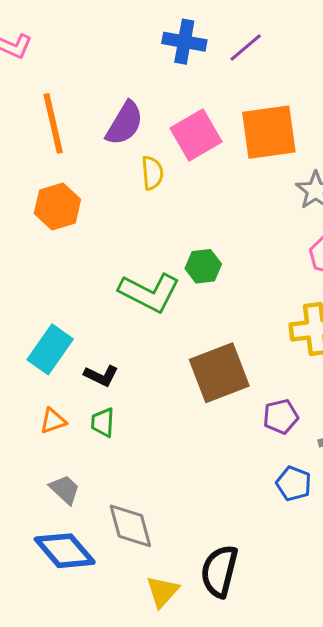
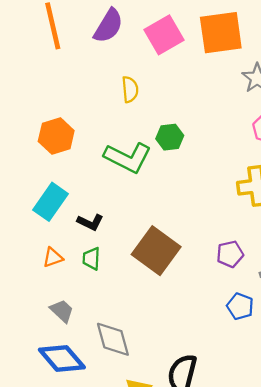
yellow semicircle: (152, 173) -> (130, 89), moved
orange hexagon: (57, 206) -> (56, 136), moved
brown square: (219, 373) -> (156, 251), moved, turned -33

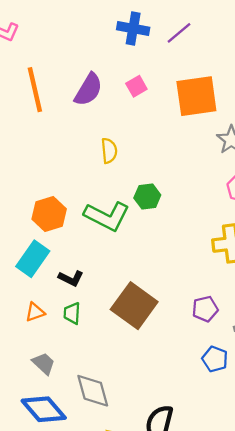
pink square: (164, 35) -> (136, 86), moved, size x0.6
orange hexagon: (56, 136) -> (49, 214), moved

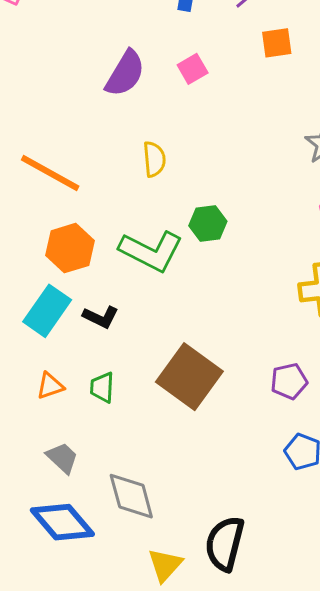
orange line: (35, 90) -> (50, 173), moved, turned -48
orange square: (196, 96) -> (277, 43), moved, size x0.5
black L-shape: (71, 278) -> (101, 317), moved

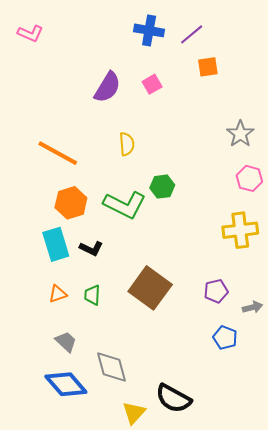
cyan rectangle: (47, 311) -> (56, 244), turned -52
black semicircle: (225, 544) -> (173, 398), turned -75

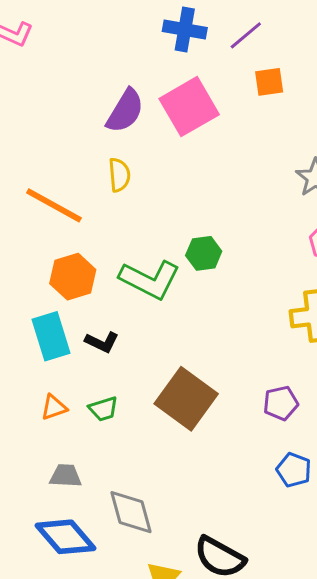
pink square: (152, 84) -> (189, 107), size x2.0
yellow semicircle: (127, 144) -> (119, 175), moved
green trapezoid: (92, 295) -> (103, 409), turned -110
gray trapezoid: (66, 342) -> (66, 476), turned -40

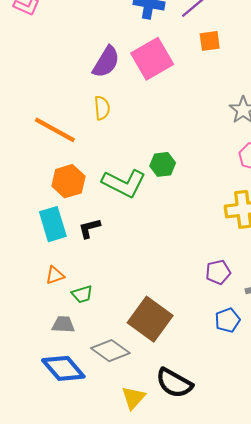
black L-shape: (102, 342) -> (89, 228), turned 140
brown square: (186, 399) -> (150, 319), moved
green trapezoid: (103, 409) -> (82, 294), moved
blue pentagon: (294, 470) -> (228, 320), turned 30
gray diamond: (131, 512) -> (110, 351), turned -39

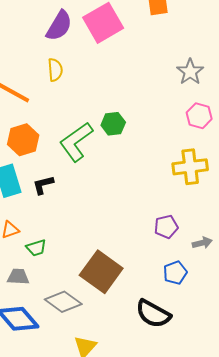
green L-shape: (124, 183) -> (76, 142), turned 117
black semicircle: (174, 383) -> (153, 314), moved

